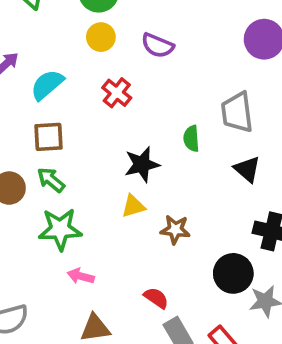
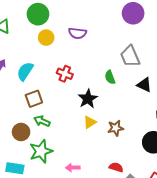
red cross: (117, 93) -> (65, 74), moved
green star: (60, 229) -> (41, 151), moved

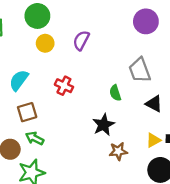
purple semicircle: (77, 33) -> (81, 40), turned 108
black star: (88, 99) -> (104, 125), moved
yellow triangle: (90, 122) -> (153, 140), moved

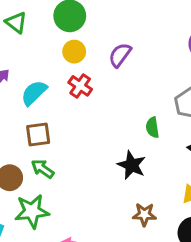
red cross: (64, 86) -> (80, 86), moved
black star: (104, 125) -> (132, 165), turned -30
brown star: (118, 151) -> (144, 214), moved

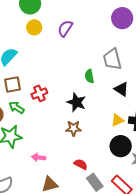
red cross: (80, 86) -> (39, 93), moved, turned 35
brown star: (144, 214) -> (74, 128), moved

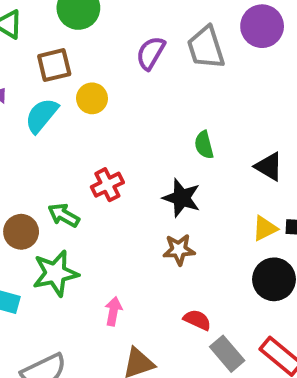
yellow circle: (34, 27) -> (92, 98), moved
gray trapezoid: (112, 59) -> (206, 48), moved
brown square: (12, 85) -> (54, 65), moved
pink arrow: (39, 157) -> (113, 311), turned 96

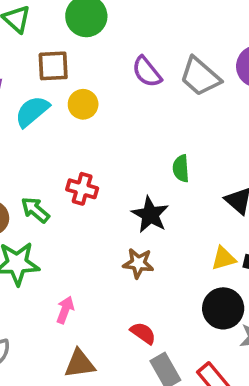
gray trapezoid: (206, 48) -> (200, 77), turned -42
purple semicircle: (151, 53) -> (147, 72), turned -80
red cross: (107, 185) -> (82, 189), turned 32

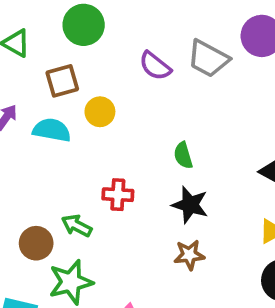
cyan semicircle: (32, 111) -> (52, 130), turned 63
green semicircle: (181, 168) -> (183, 155), moved

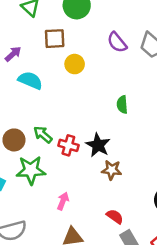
cyan semicircle: (52, 130) -> (30, 80), moved
red cross: (118, 195) -> (68, 145), moved
black star: (190, 205) -> (98, 145), moved

